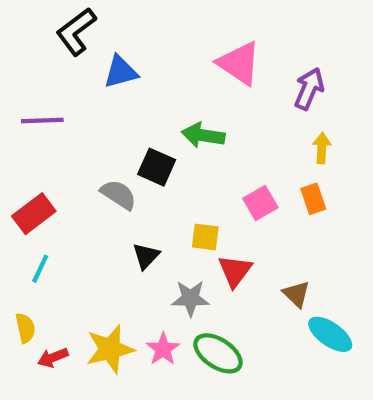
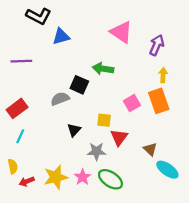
black L-shape: (76, 32) -> (39, 16), turned -115
gray semicircle: (118, 195) -> (60, 99), turned -54
orange rectangle: (313, 199) -> (159, 101), size x1.6

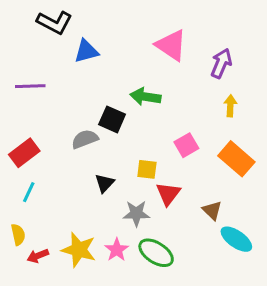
orange rectangle: (159, 101) -> (236, 159), moved, turned -30
yellow star: (56, 177) -> (79, 250), turned 30

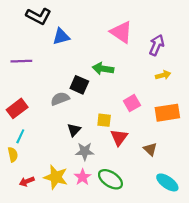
yellow arrow: (230, 106) -> (163, 75), turned 72
orange rectangle: (236, 159) -> (167, 113), turned -50
gray star: (136, 213) -> (85, 151), moved
yellow semicircle: (18, 235) -> (13, 155), moved
cyan ellipse: (236, 239) -> (167, 182), moved

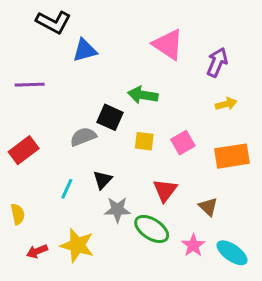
yellow square: (104, 120) -> (144, 141), moved
cyan line: (20, 136) -> (67, 189), moved
pink star: (83, 177) -> (193, 245), moved
green ellipse: (110, 179) -> (152, 229), moved

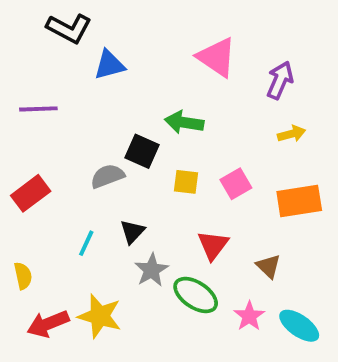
gray star: (117, 210) -> (152, 270), turned -30
red arrow: (37, 251) -> (48, 324), size x1.5

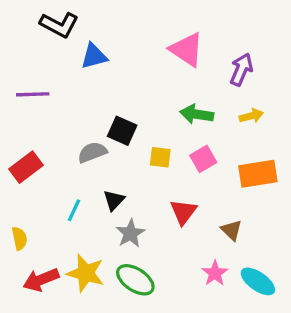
green arrow: (184, 122) -> (197, 114), moved
green ellipse: (196, 295) -> (135, 280), moved

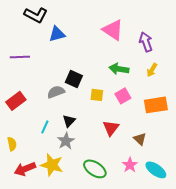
purple arrow: (241, 69) -> (146, 42), turned -42
yellow arrow: (251, 116) -> (152, 70), turned 136
gray star: (130, 233) -> (66, 141), moved
green ellipse: (135, 280) -> (95, 169), moved

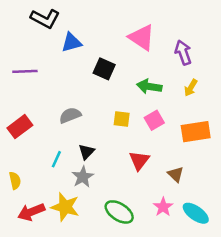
black square: (74, 79) -> (104, 69), moved

